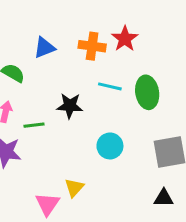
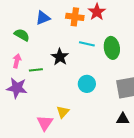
black star: (70, 106) -> (60, 57), turned 30

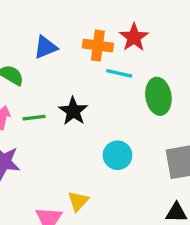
cyan line: (87, 44) -> (119, 73), moved
green line: (36, 70) -> (34, 118), moved

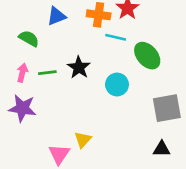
green ellipse: (158, 96) -> (147, 56), turned -32
cyan circle: (118, 155) -> (117, 84), moved

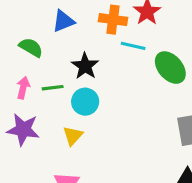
black star: (79, 67) -> (85, 66), moved
cyan circle: (117, 84) -> (85, 102), moved
yellow triangle: (83, 140) -> (73, 136), moved

